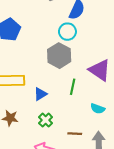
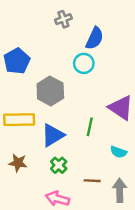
gray hexagon: (59, 56) -> (50, 91), moved
blue triangle: (40, 94) -> (53, 135), size x1.5

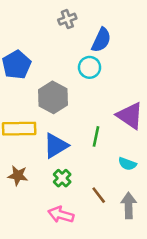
brown line: (92, 181) -> (99, 195), turned 49

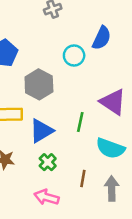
blue semicircle: (101, 40) -> (102, 38), moved
cyan semicircle: (127, 164) -> (110, 148), size x1.6
brown line: (99, 195) -> (83, 178), turned 48

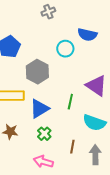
blue semicircle: (102, 38) -> (87, 35), turned 78

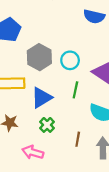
cyan circle: (65, 49) -> (70, 60), moved
pink arrow: (43, 162) -> (33, 152), moved

